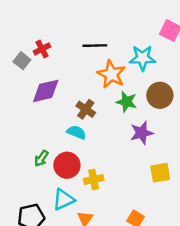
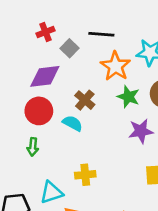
gray square: (22, 61) -> (69, 48), moved
green arrow: (41, 158) -> (33, 147), turned -35
red circle: (67, 165) -> (39, 111), moved

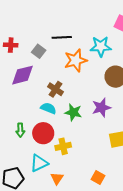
red cross: (45, 32) -> (11, 45), moved, turned 32
orange star: (115, 66) -> (76, 60), turned 30
green star: (128, 97) -> (73, 112), moved
red circle: (39, 111) -> (43, 133), moved

